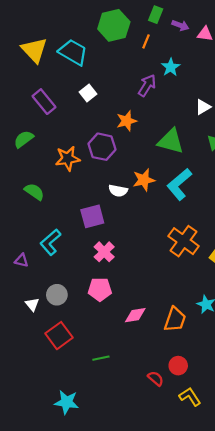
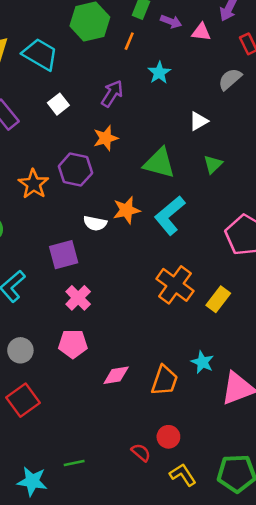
purple arrow: (147, 85) -> (112, 94), moved
orange star: (68, 158) -> (34, 184), turned -30
green line: (101, 358) -> (74, 463), moved

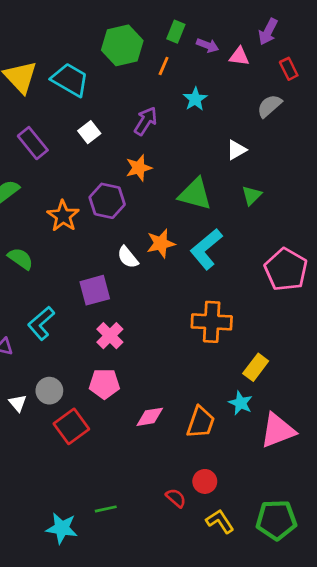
white semicircle: (95, 223) -> (128, 257), turned 40
orange cross: (175, 285) -> (212, 322), turned -33
yellow rectangle: (218, 299) -> (256, 367), moved
red square: (23, 400) -> (71, 426), moved

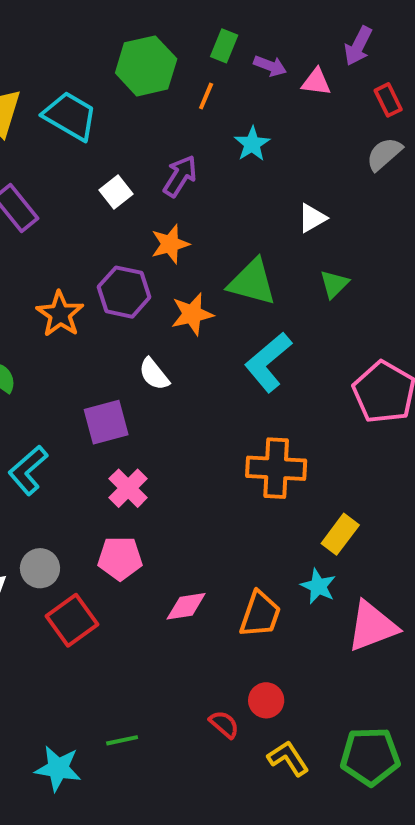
gray semicircle: (269, 106) -> (384, 154), moved
white square: (89, 132) -> (116, 192), moved
orange star: (161, 243) -> (192, 314), moved

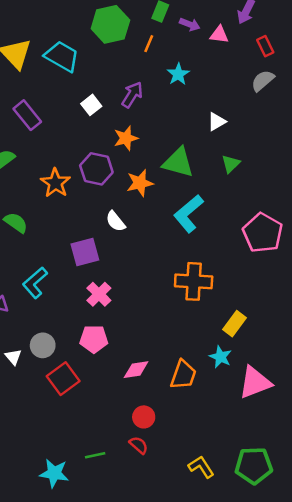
red circle: (266, 700) -> (144, 417), moved
red semicircle: (224, 724) -> (139, 445), moved

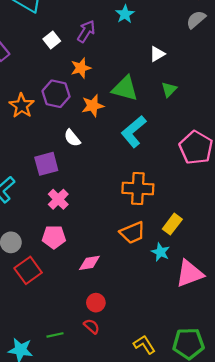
orange trapezoid: (183, 375) -> (132, 233), moved, turned 48

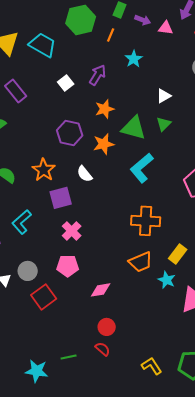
orange star: (81, 68) -> (105, 109), moved
green triangle: (169, 89) -> (164, 124), moved
orange star: (22, 106) -> (44, 170), moved

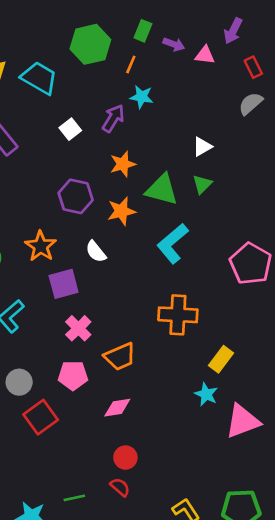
cyan star: (134, 59) -> (142, 97), moved, turned -30
orange trapezoid: (141, 262) -> (120, 357), moved

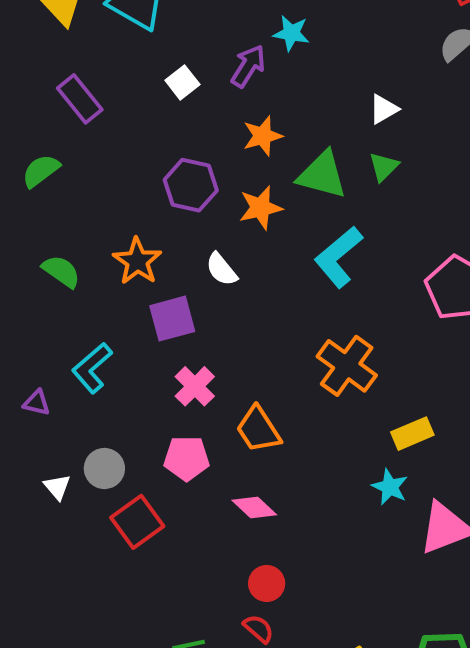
orange cross: (178, 315) -> (347, 366), turned 33
orange trapezoid: (120, 357) -> (258, 429), turned 80
yellow rectangle: (221, 359) -> (412, 434), turned 30
pink diamond: (117, 408) -> (254, 508), turned 52

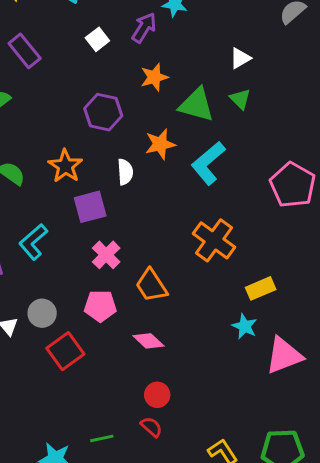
green triangle: (384, 167) -> (240, 99), turned -30
orange star: (260, 208) -> (160, 144), moved
white semicircle: (221, 269) -> (125, 172), turned -145

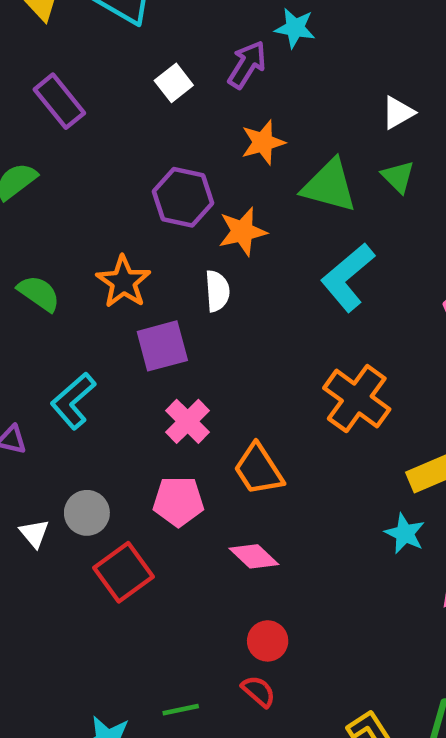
orange star: (160, 144) -> (242, 232), moved

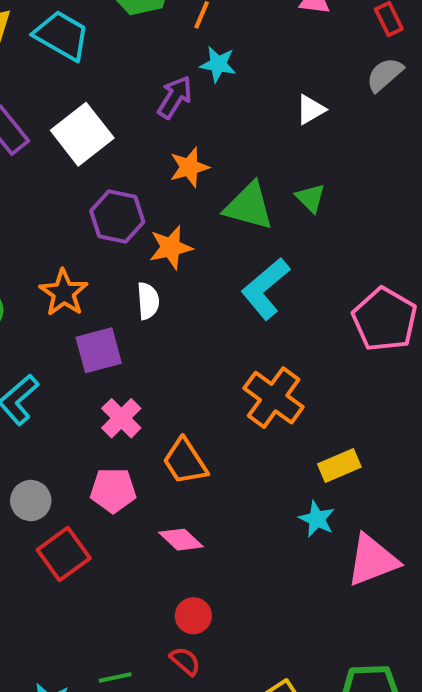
white square: (174, 83) -> (82, 134), moved, size x1.8
white triangle: (398, 113) -> (311, 110), moved

